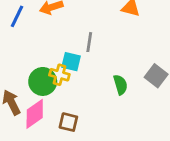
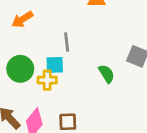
green circle: (43, 81) -> (20, 69), moved

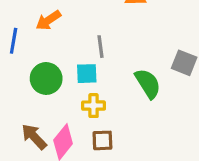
green semicircle: (107, 74) -> (148, 84), size x1.4
yellow cross: (47, 80) -> (94, 106), moved

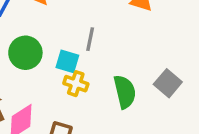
yellow cross: (94, 106) -> (76, 84), moved

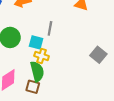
green semicircle: (125, 92) -> (37, 71), moved

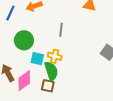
cyan square: (36, 42) -> (37, 59), moved

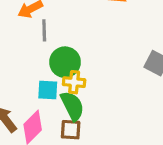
gray line: (61, 30) -> (44, 30), moved
green circle: (24, 40) -> (65, 62), moved

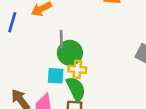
gray line: (44, 30) -> (61, 39), moved

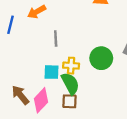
green circle: (70, 53) -> (101, 58), moved

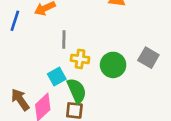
yellow cross: (71, 66) -> (80, 59), moved
cyan square: (52, 72) -> (57, 77), turned -35

